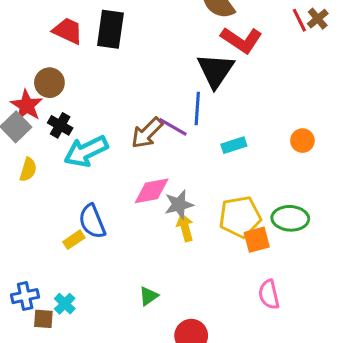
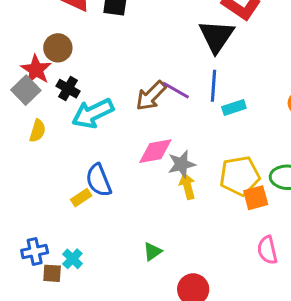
blue line: (197, 109) -> (214, 86), moved

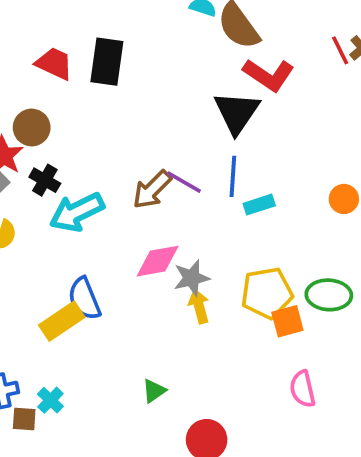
yellow rectangle: (81, 198) -> (62, 321), size x1.6

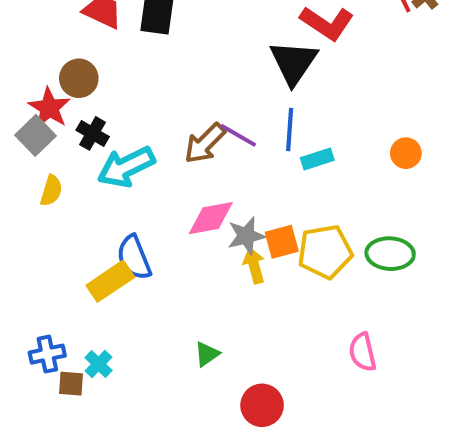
orange square: (287, 321) -> (282, 242), moved

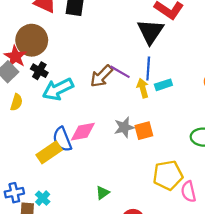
brown circle: (79, 78) -> (32, 40), size x1.5
pink diamond: (211, 218) -> (83, 132), moved
yellow pentagon: (325, 252) -> (168, 175), moved
yellow arrow: (254, 265) -> (143, 88), moved

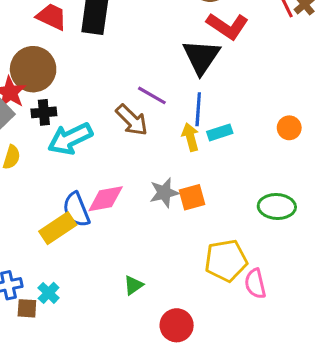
black cross: (39, 71) -> (44, 112), turned -35
purple line: (120, 72) -> (152, 95), moved
brown arrow: (101, 76) -> (132, 120), turned -90

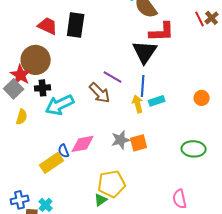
red L-shape: (227, 26) -> (162, 32), turned -36
blue semicircle: (76, 210) -> (64, 151), size x0.6
yellow pentagon: (226, 261) -> (112, 184), moved

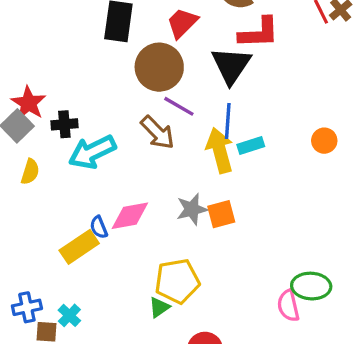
red trapezoid: (48, 26) -> (182, 23), moved, turned -70
brown circle: (36, 60) -> (159, 67), moved
yellow arrow: (138, 104) -> (220, 150), size x1.5
green ellipse: (194, 149) -> (311, 286), moved

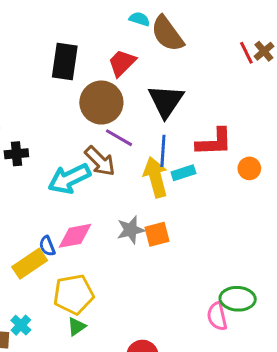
red L-shape: (259, 33) -> (214, 142), moved
cyan arrow: (92, 152) -> (69, 179), moved
yellow pentagon: (177, 281) -> (74, 294), moved
green triangle: (159, 307) -> (77, 327), moved

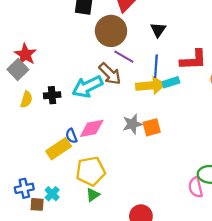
black triangle: (166, 101) -> (158, 30), size x0.6
black cross: (16, 154) -> (52, 95), moved
yellow arrow: (156, 177) -> (151, 86), turned 100

